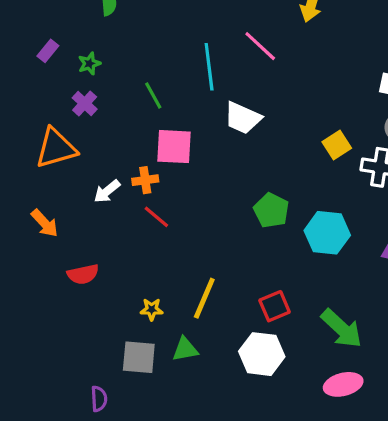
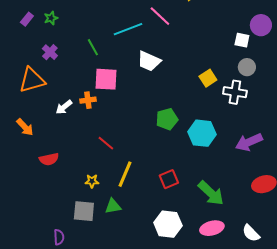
green star: (89, 64) -> (51, 18), moved
cyan line: (209, 67) -> (128, 29), turned 76
green pentagon: (271, 210) -> (167, 119), turned 30
red line: (156, 217) -> (106, 143), moved
white hexagon: (262, 354) -> (168, 224), moved

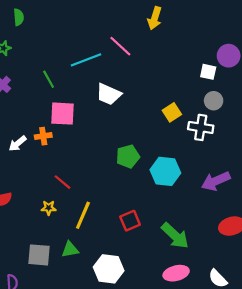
yellow star: (92, 181) -> (49, 208), moved
white hexagon: (168, 224) -> (109, 269), moved

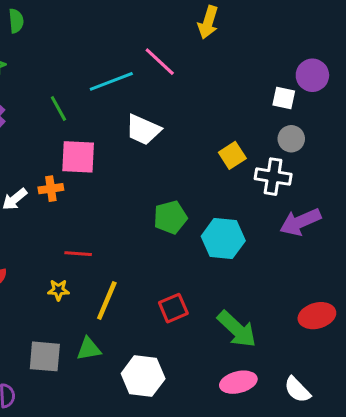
purple arrow: (216, 181) -> (300, 222), moved
red line: (63, 182) -> (78, 254), turned -36

